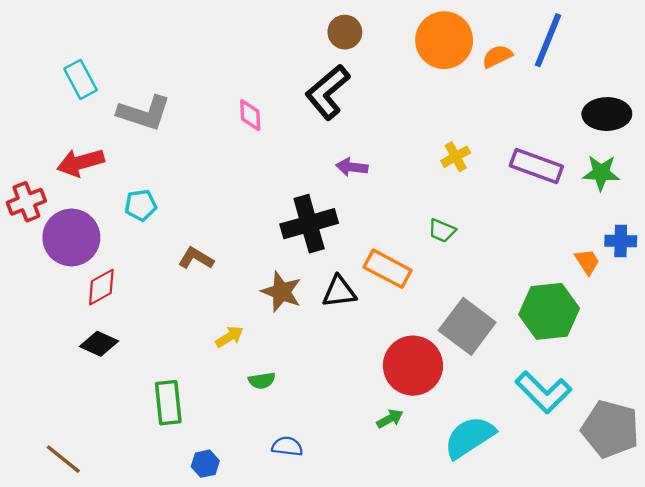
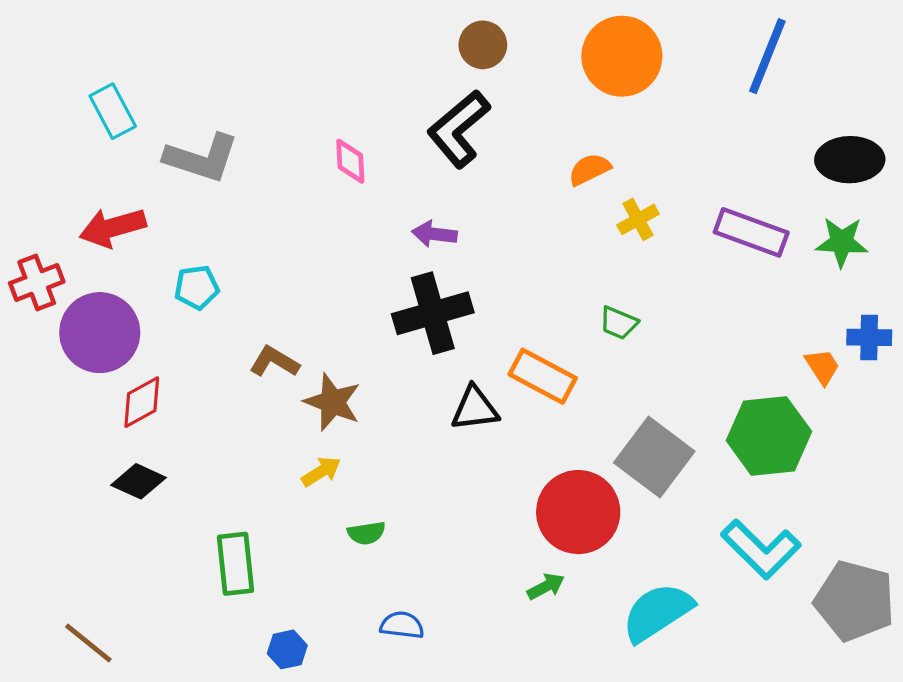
orange semicircle: (497, 56) -> (590, 169), moved
purple arrow: (352, 167) -> (434, 234), moved
brown star: (281, 292) -> (333, 402), moved

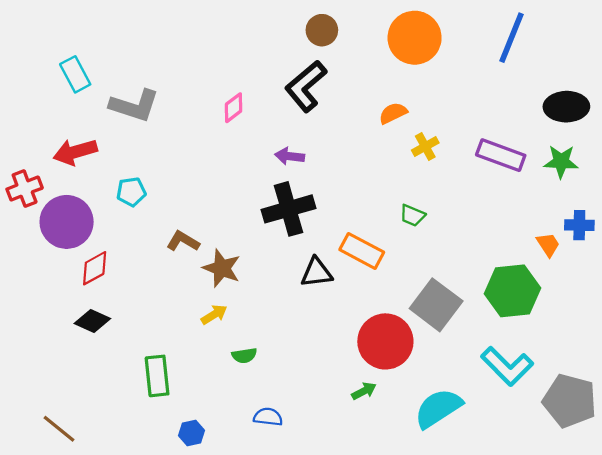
pink diamond: (350, 161) -> (234, 108), turned 56

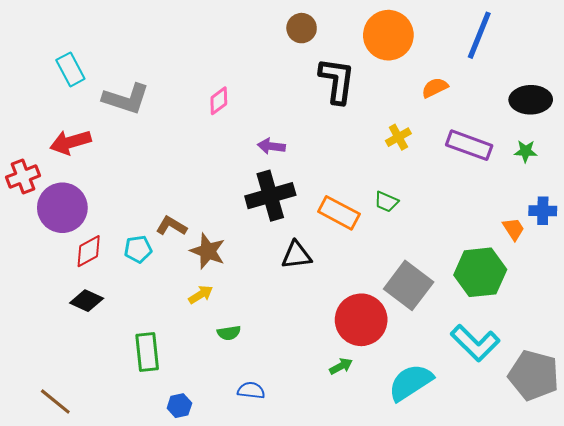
black L-shape: (306, 86) -> (337, 81), moved, turned 138
orange semicircle: (393, 113) -> (435, 88), moved
green star: (561, 162) -> (526, 151), size x0.7
cyan pentagon: (131, 192) -> (138, 249), moved
orange rectangle: (362, 251) -> (339, 213), moved

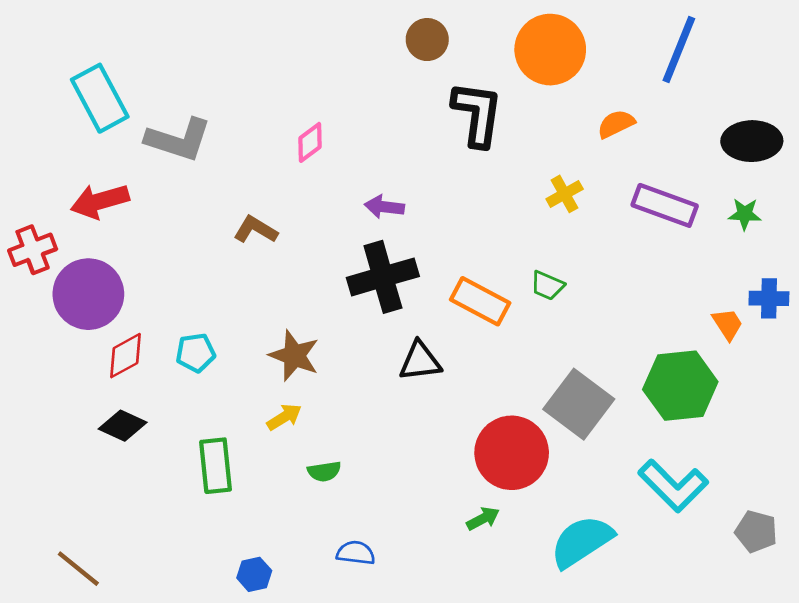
cyan rectangle: (70, 69) -> (100, 98), size x1.4
brown L-shape: (171, 226) -> (256, 230), moved
green rectangle: (147, 352) -> (216, 466), moved
gray pentagon: (534, 375) -> (756, 531), size x0.6

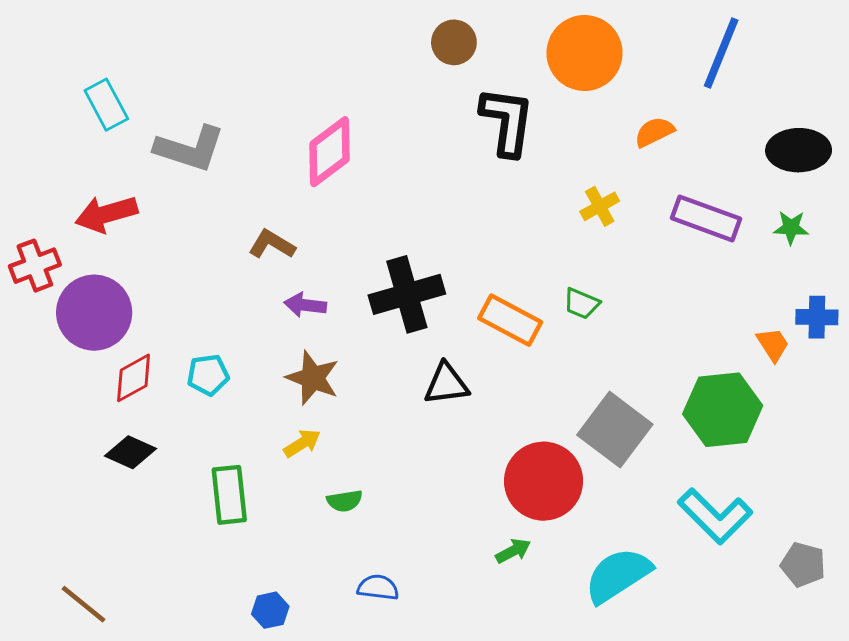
cyan rectangle: (100, 98) -> (106, 105), size x0.7
pink diamond: (310, 142) -> (329, 152), size x1.6
purple arrow: (384, 207) -> (305, 305), moved

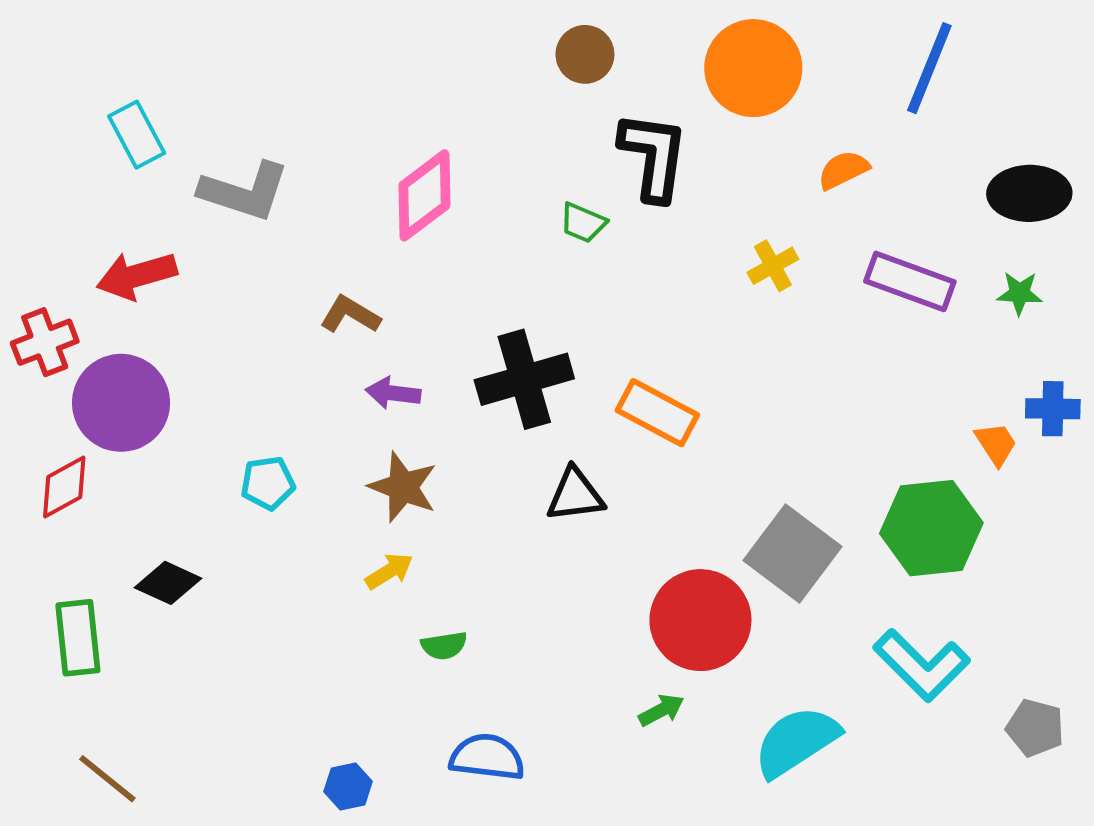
green trapezoid: (581, 303) -> (583, 223), moved
red diamond: (134, 378) -> (64, 487), moved
green rectangle: (229, 495) -> (78, 638), moved
blue semicircle: (378, 587) -> (487, 757), size x1.4

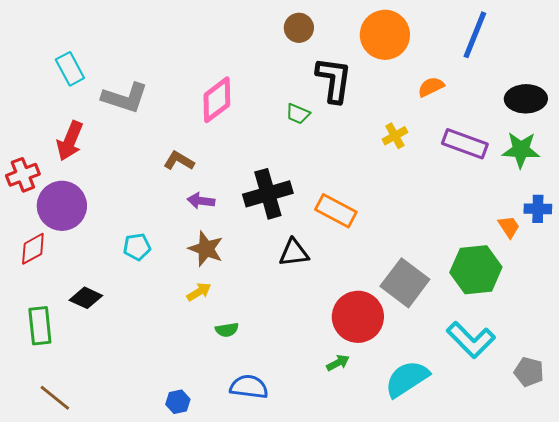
red arrow: (137, 276) -> (70, 141), turned -51
green star: (1020, 293) -> (521, 150), size x1.6

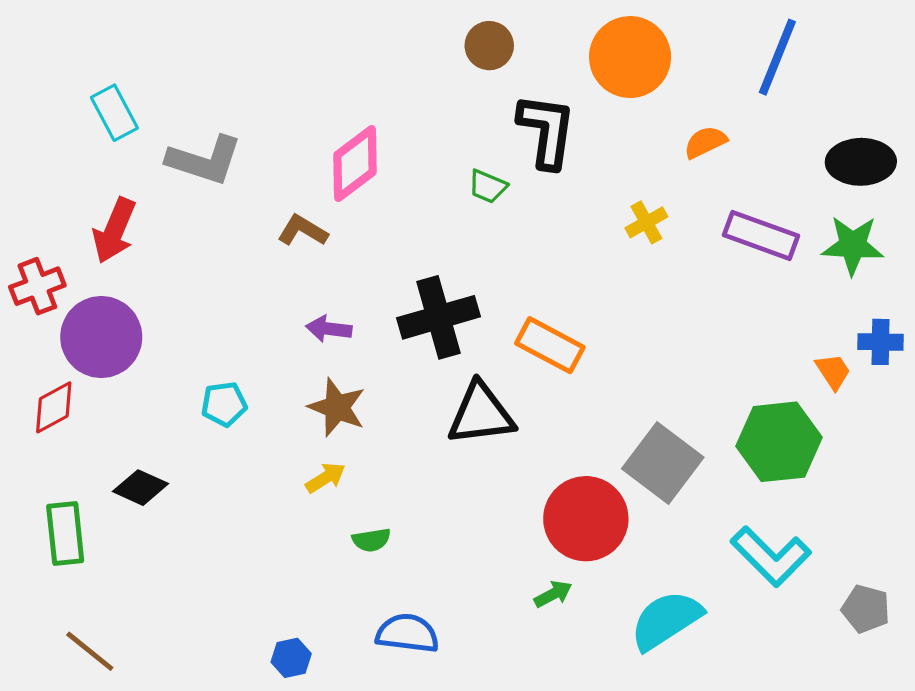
brown L-shape: (179, 161) -> (303, 231), moved
black triangle: (294, 253) -> (481, 414), size x1.4

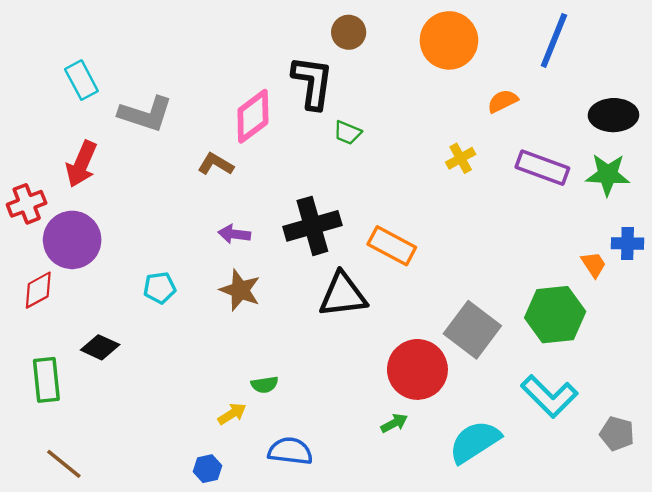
black L-shape: (547, 131) -> (312, 82), moved
yellow arrow: (326, 478) -> (232, 414), moved

